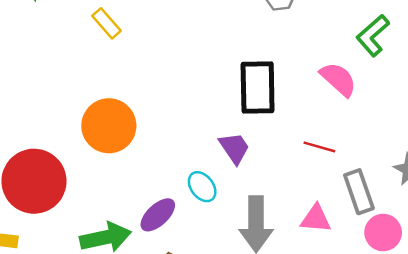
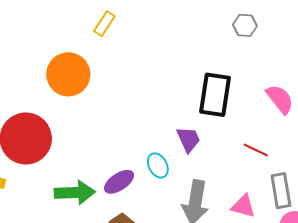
yellow rectangle: (107, 23) -> (104, 24), turned 65
orange circle: (109, 126) -> (68, 74), moved

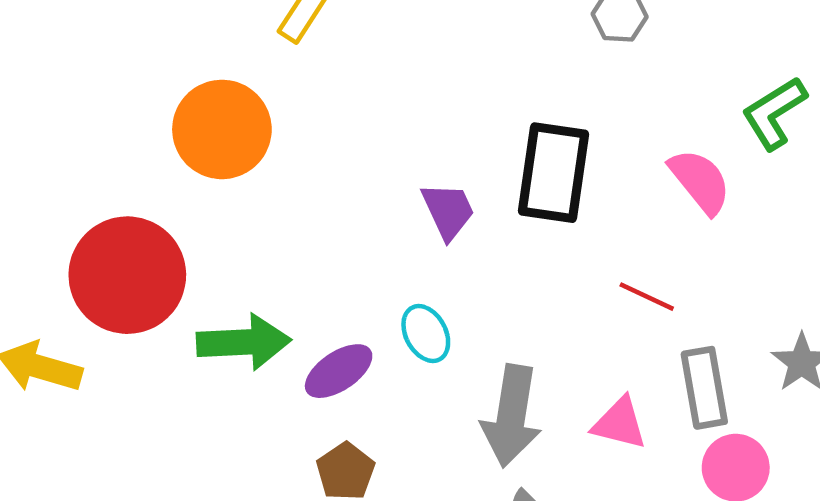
purple trapezoid: (188, 139) -> (448, 211), moved
green arrow: (75, 193) -> (244, 342), moved

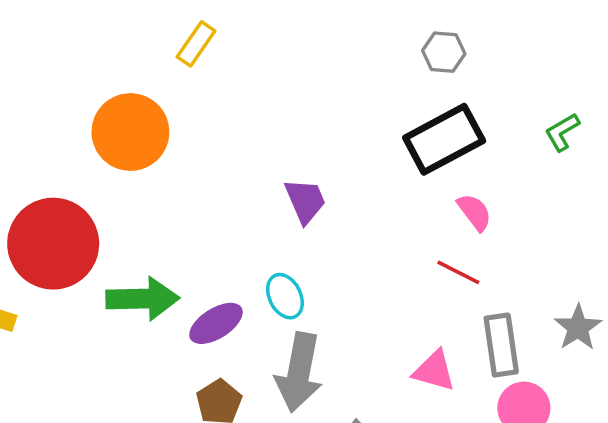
green L-shape: (774, 113) -> (562, 132), size x0.7
black rectangle: (554, 173) -> (444, 139), moved, turned 52
pink semicircle: (700, 181) -> (474, 212), moved, size x0.7
gray arrow: (511, 416) -> (299, 372), moved

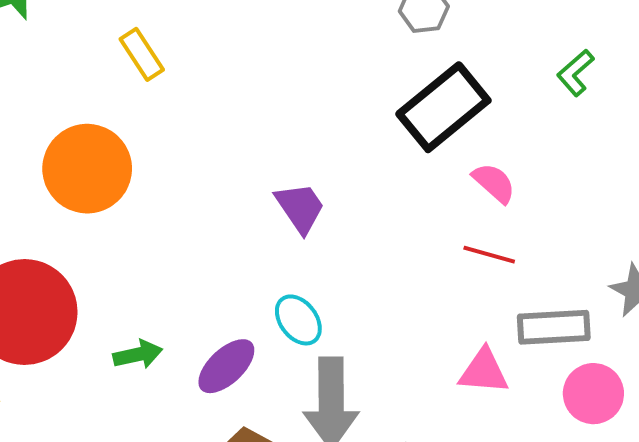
yellow rectangle: (196, 44) -> (142, 54), turned -57
green arrow: (143, 299) -> (138, 354), size x0.6
gray rectangle: (501, 345) -> (554, 327), turned -74

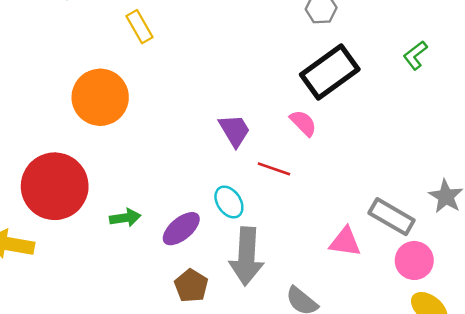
pink semicircle: (494, 183) -> (303, 123), moved
red line: (489, 255) -> (274, 169), moved
gray rectangle: (554, 327) -> (392, 217), turned 30

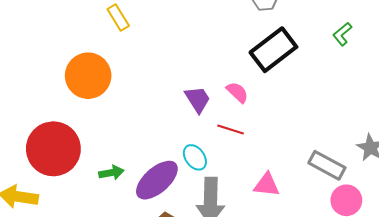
pink semicircle: (303, 123) -> (237, 92), moved
purple ellipse: (181, 229) -> (157, 180), size x1.4
pink triangle: (345, 242) -> (267, 185), moved

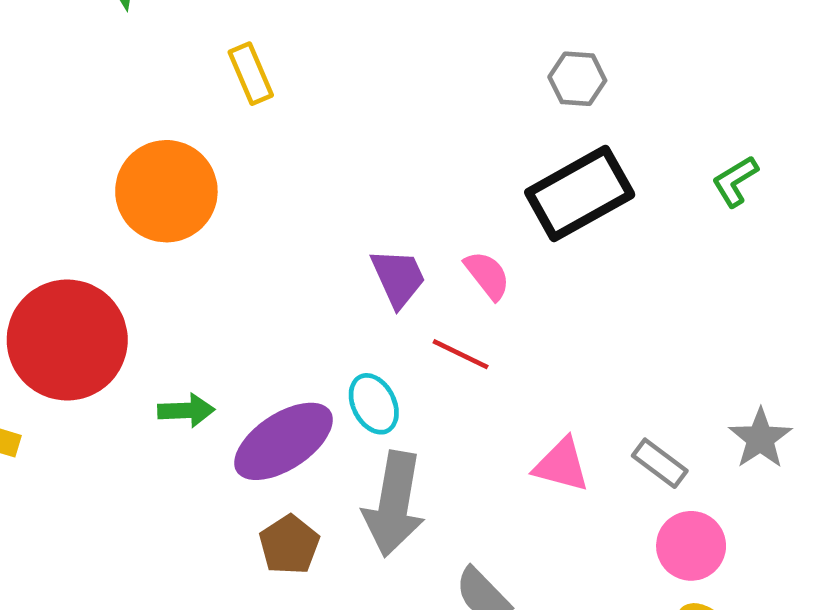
gray rectangle: (327, 165) -> (660, 463), size x0.7
pink triangle: (267, 185) -> (561, 465), moved

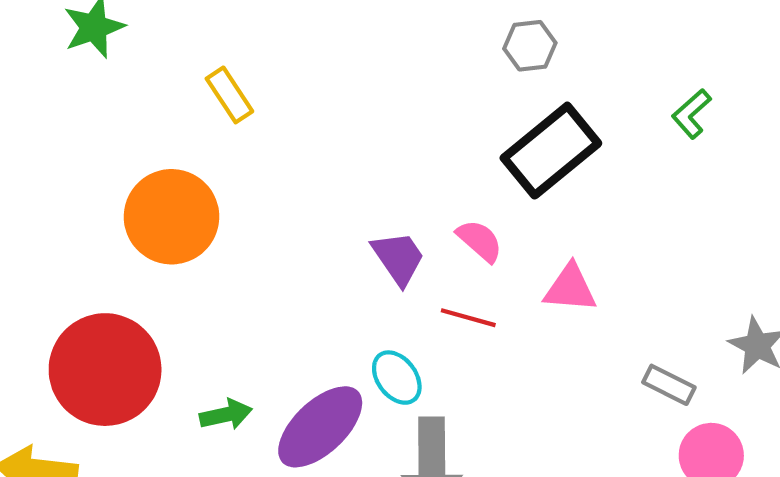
pink triangle: (561, 465) -> (570, 288), moved

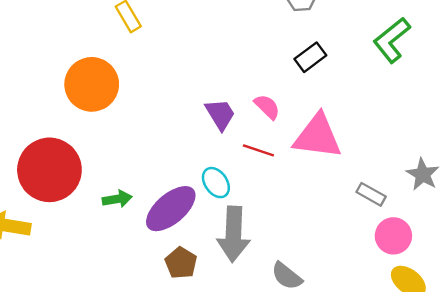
green L-shape: (692, 114) -> (392, 40), size x1.6
black rectangle: (551, 151) -> (310, 57), size x0.6
pink triangle: (570, 288) -> (318, 136), size x1.6

